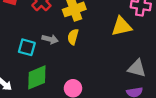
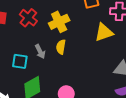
gray arrow: (50, 39) -> (40, 52), turned 56

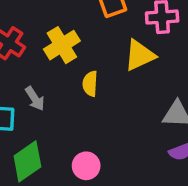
yellow semicircle: (61, 47) -> (90, 84), moved

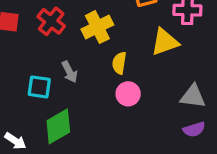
pink circle: (86, 166) -> (128, 94), moved

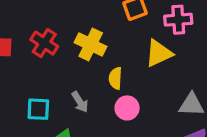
yellow cross: (97, 27) -> (91, 45), turned -32
gray arrow: (70, 72) -> (80, 102), moved

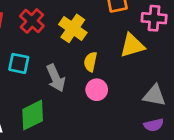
gray arrow: (80, 102) -> (56, 78), size x1.4
cyan square: (38, 109) -> (19, 63), moved

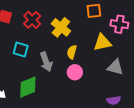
gray triangle: (154, 95) -> (115, 67), moved

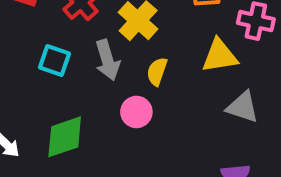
gray arrow: (46, 62) -> (107, 60), moved
pink circle: (75, 72) -> (136, 112), moved

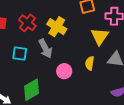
yellow triangle: (220, 56) -> (100, 36), turned -36
yellow semicircle: (157, 71) -> (90, 63), moved

